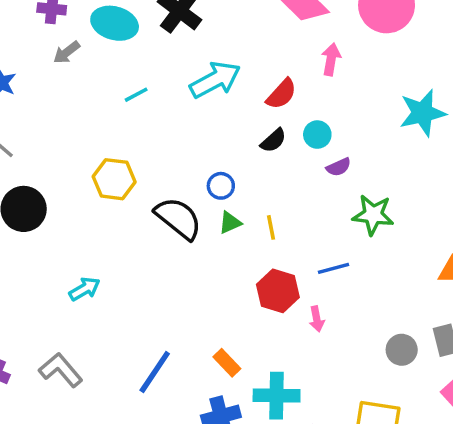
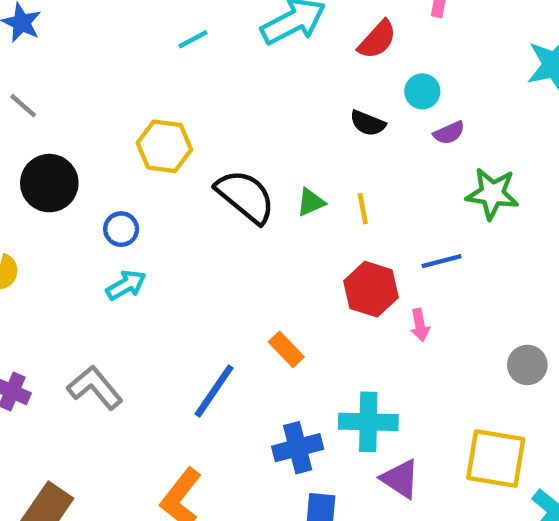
black semicircle: (273, 140) -> (368, 123), moved, turned 64
blue circle: (221, 186) -> (121, 229), moved
orange rectangle: (227, 363) -> (286, 349), moved

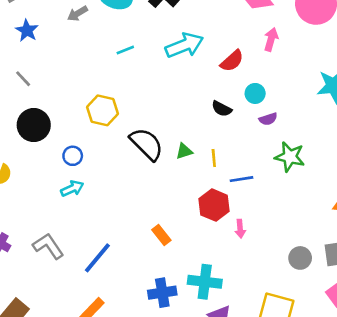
blue line: (442, 261) -> (241, 179), moved
blue line: (214, 391) -> (97, 258), moved

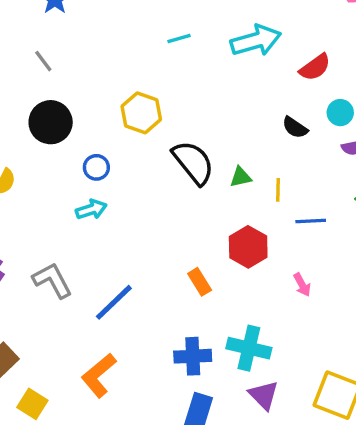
red hexagon: (214, 205) -> (248, 247), moved
pink arrow: (240, 229) -> (302, 285), turned -30

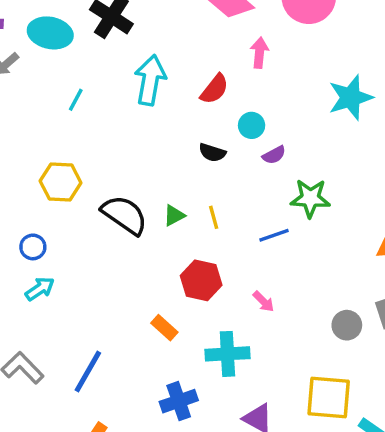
cyan line: (179, 38) -> (76, 100), turned -30
cyan arrow: (256, 41) -> (150, 80), turned -48
blue line: (311, 221) -> (274, 235), moved
cyan cross: (249, 348) -> (227, 354), moved

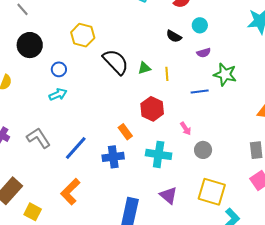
purple semicircle: (274, 155) -> (204, 53), moved
gray circle: (347, 325) -> (203, 150), moved
blue cross: (179, 401) -> (113, 157), moved

